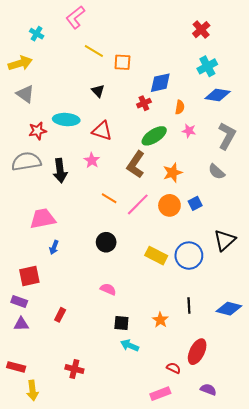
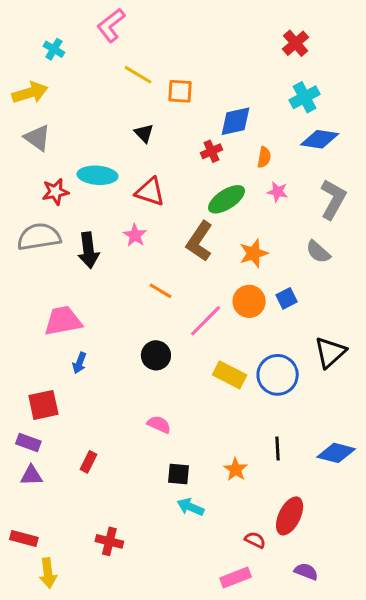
pink line: (138, 204) -> (206, 321), moved

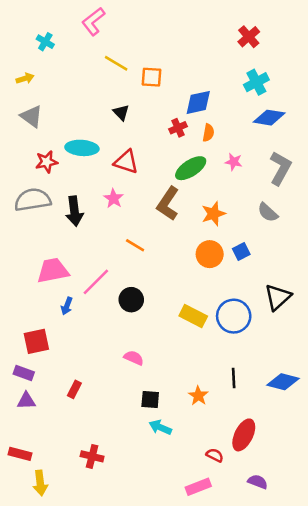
yellow arrow: (30, 93) -> (25, 78), size x0.6
orange semicircle: (264, 157) -> (208, 133), moved
pink line: (206, 321) -> (96, 282), moved

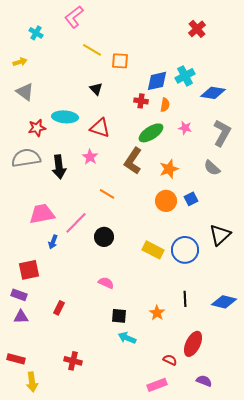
cyan cross: (256, 82) -> (185, 76), moved
red cross: (178, 128) -> (141, 101), turned 32

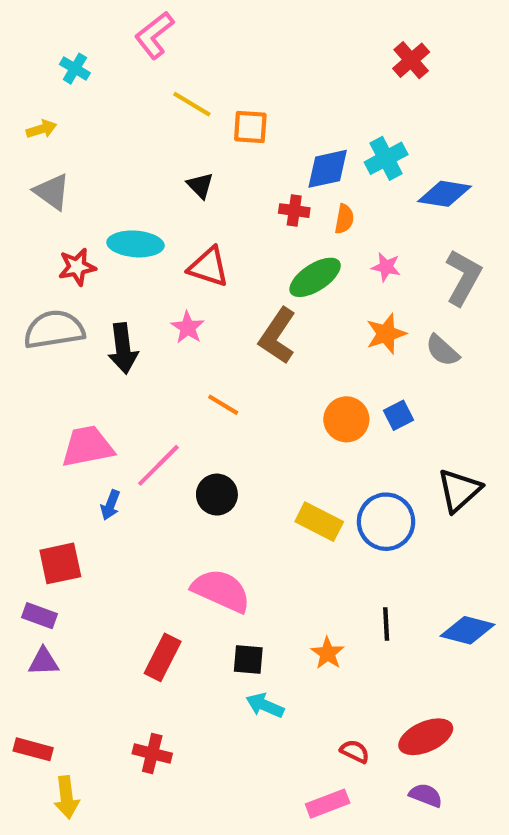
orange star: (169, 169) -> (386, 334), moved
pink semicircle: (106, 283) -> (221, 591), size x1.8
red rectangle: (59, 308) -> (163, 657), moved, size x1.5
red ellipse: (193, 344) -> (426, 737), moved, turned 40

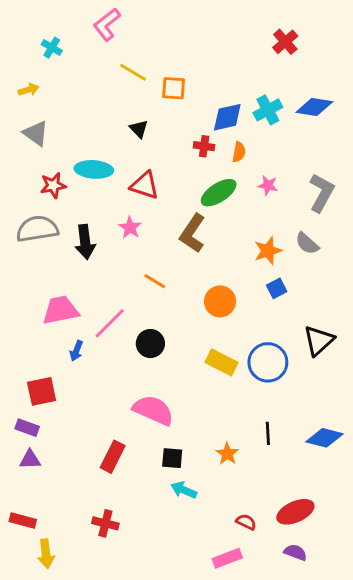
blue diamond: (445, 194) -> (314, 107), moved
orange star: (386, 334) -> (268, 251), moved
orange circle: (346, 419) -> (220, 301), moved

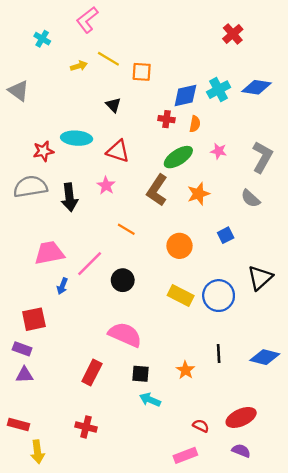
yellow arrow: (29, 90) -> (79, 66), moved
gray triangle: (36, 133) -> (19, 91), moved
orange star: (268, 251) -> (198, 194), moved

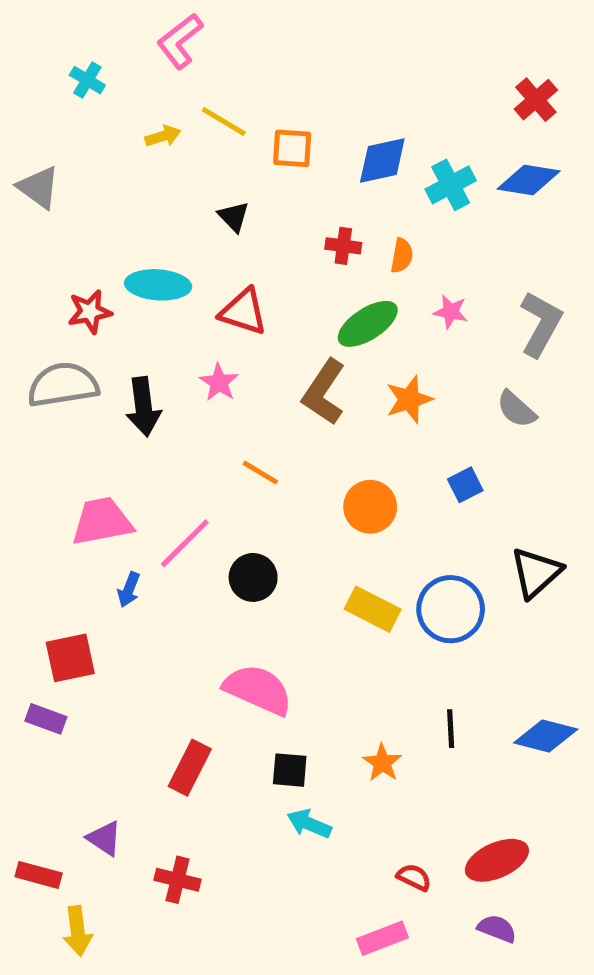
red cross: (233, 34) -> (536, 100), moved
blue diamond: (185, 96) -> (382, 161), moved
purple triangle: (24, 375) -> (104, 838), moved, turned 36

